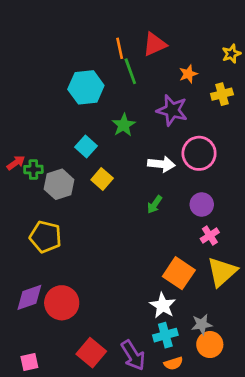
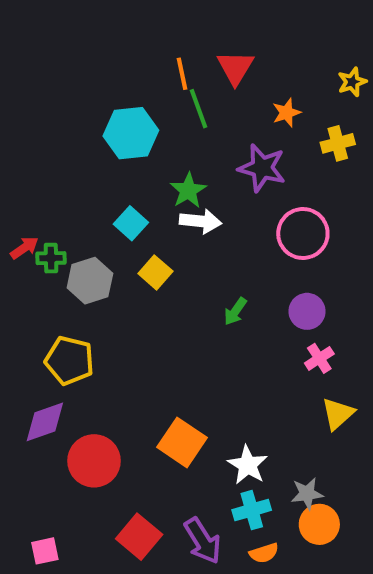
red triangle: (155, 44) -> (235, 68), turned -35
white arrow: (161, 164) -> (201, 221), moved
yellow triangle: (222, 272) -> (338, 414), size x0.7
orange square: (179, 273) -> (182, 442), moved
purple diamond: (29, 297) -> (45, 422), moved

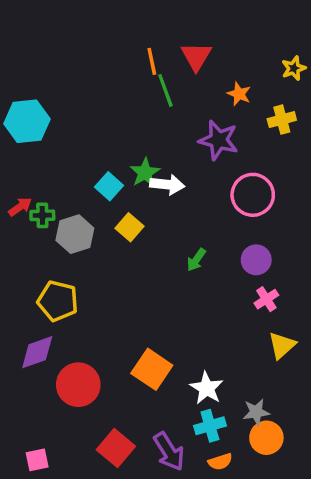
orange star: (287, 113) -> (239, 94), turned -30
cyan hexagon: (131, 133) -> (27, 121), moved
green star: (188, 190) -> (145, 173), moved

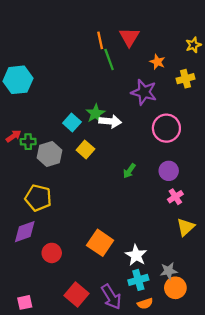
red circle: (78, 385) -> (52, 253), size x0.7

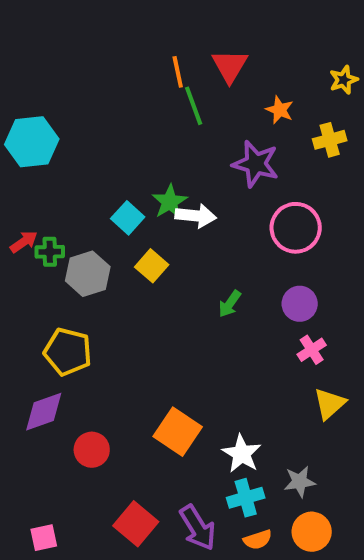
orange circle: (175, 288) -> (312, 532), moved

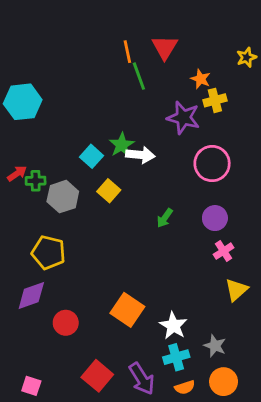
yellow cross: (330, 140) -> (215, 100), moved
gray star: (300, 482) -> (215, 346), turned 30
pink square: (44, 538) -> (31, 386), turned 30

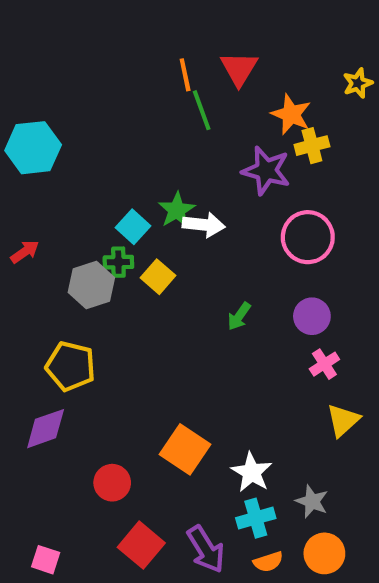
orange star: (201, 79) -> (291, 114), size x1.4
green cross: (36, 181) -> (118, 262), moved
red circle: (66, 323) -> (112, 483), moved

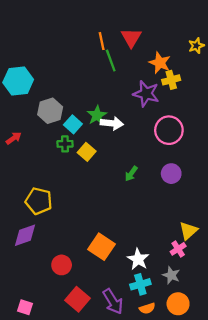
gray hexagon: (91, 285) -> (50, 111), moved
pink cross: (324, 364) -> (178, 249), moved

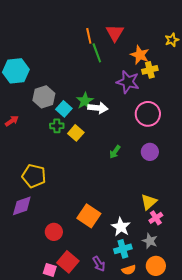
yellow triangle: (188, 231) -> (149, 202), moved
purple arrow: (113, 301) -> (99, 264), size x0.7
pink square: (25, 307) -> (50, 270), moved

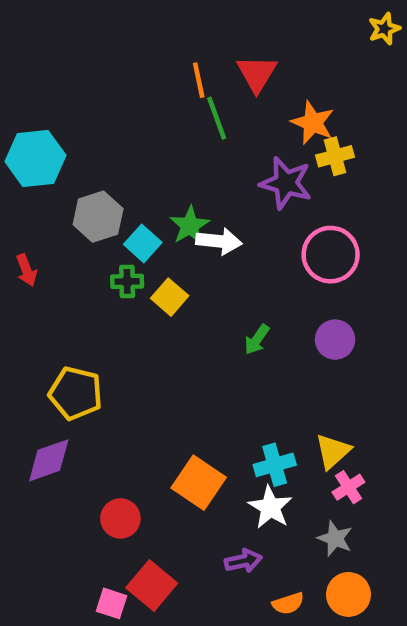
yellow star: (172, 40) -> (384, 29), moved
red arrow: (12, 121) -> (27, 270), turned 104
cyan cross: (123, 249) -> (275, 465), moved
purple arrow: (99, 264) -> (243, 561), moved, turned -70

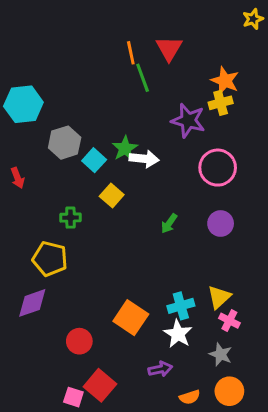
orange star: (313, 123) -> (225, 81), moved
green cross: (127, 281) -> (70, 218), moved
pink cross: (348, 487) -> (229, 321), turned -30

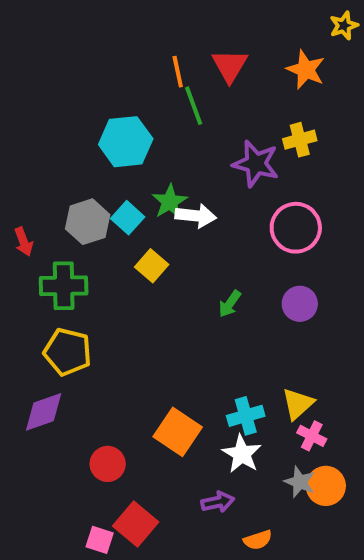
orange star: (225, 81) -> (306, 70), moved
cyan hexagon: (23, 104) -> (126, 142), moved
gray hexagon: (65, 143) -> (88, 222), moved
green cross: (70, 218) -> (64, 286), moved, size x1.6
orange circle: (229, 391) -> (326, 486), moved

